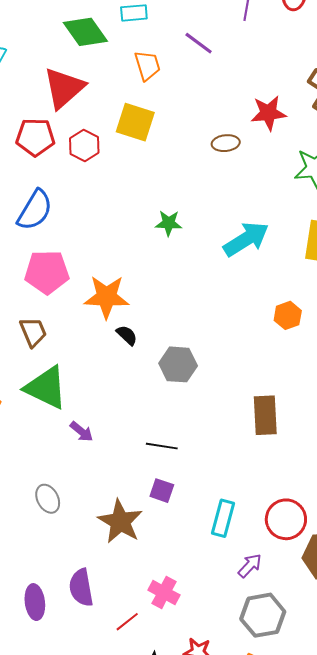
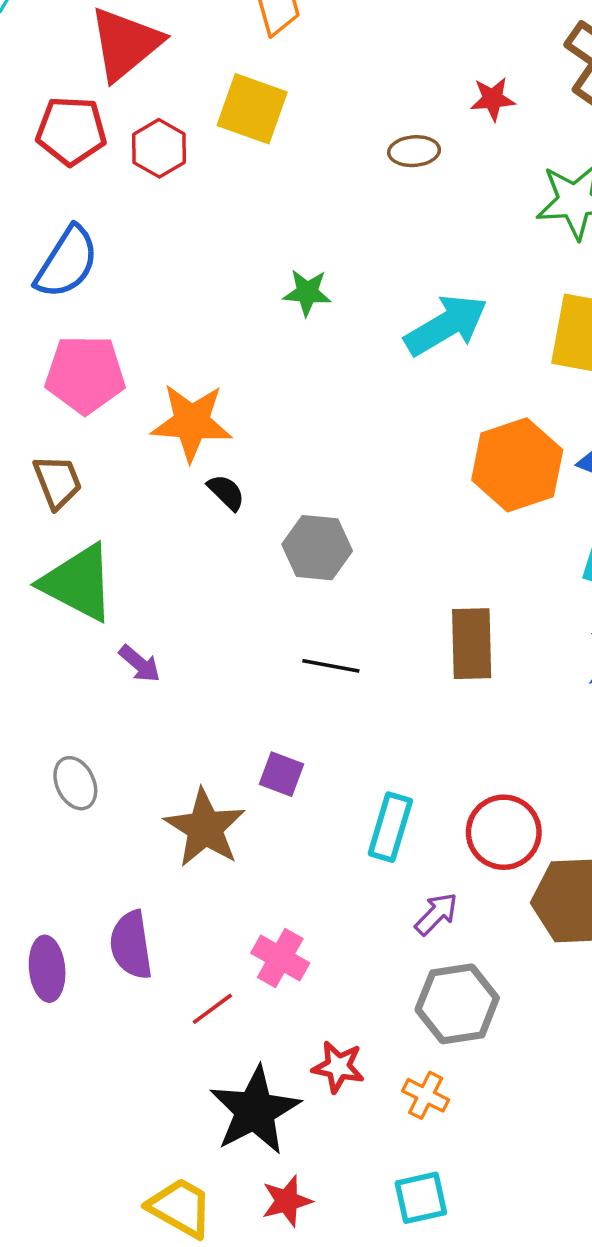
red star: (268, 113) -> (493, 99), size x0.7
orange hexagon: (288, 315) -> (517, 465), size x1.8
black line: (162, 446) -> (331, 666), moved

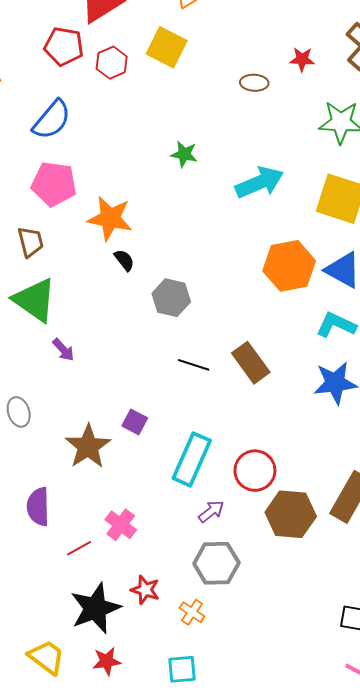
brown rectangle: (472, 644) -> (251, 363), turned -42
black line: (331, 666) -> (194, 365), moved
cyan rectangle: (390, 827) -> (192, 459), size x1.4

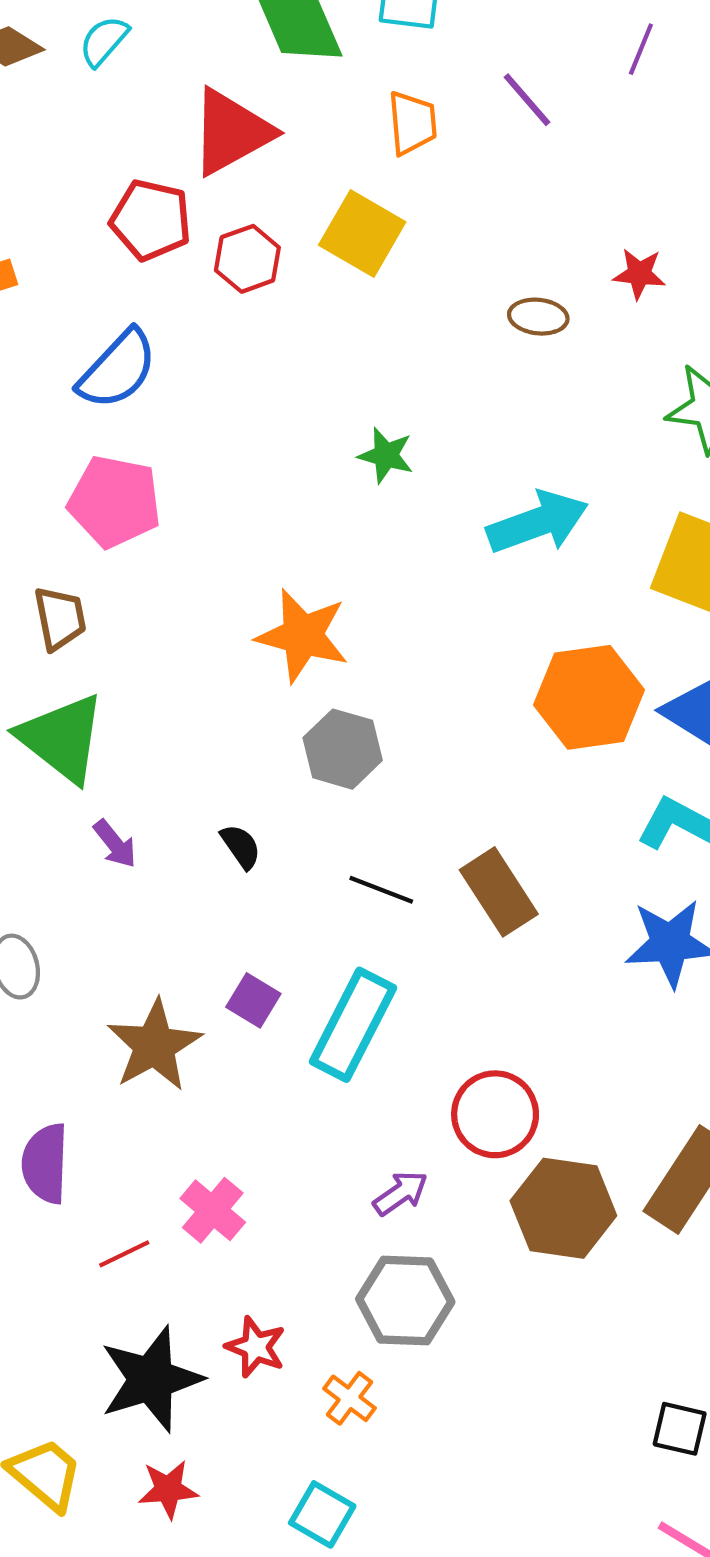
orange star: (110, 218) -> (303, 636), moved
black semicircle: (124, 260) -> (241, 846), moved
cyan rectangle: (192, 459) -> (353, 1025), moved
cyan square: (182, 669) -> (322, 1514), turned 32

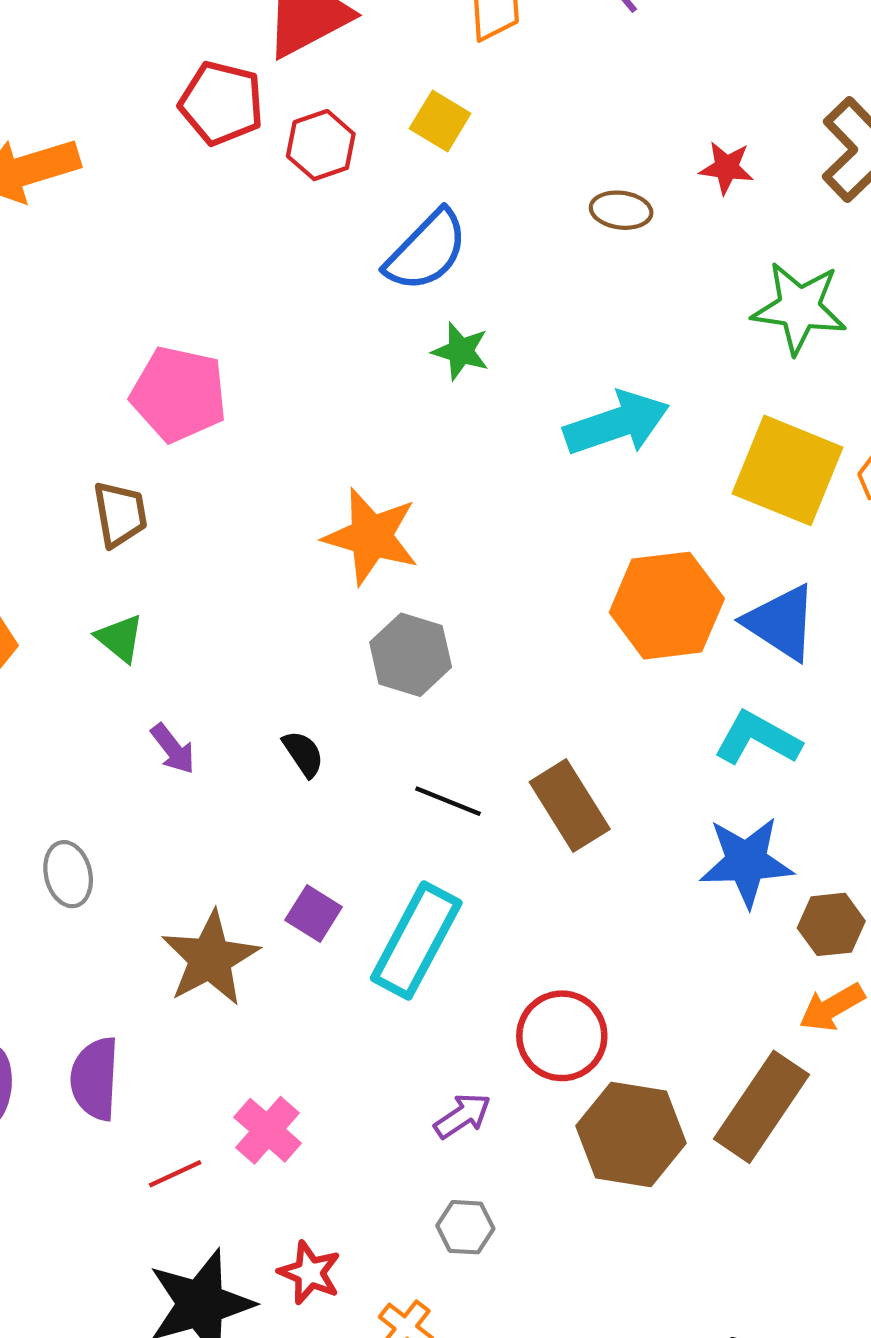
yellow square: (362, 234) -> (440, 121), size x0.7
blue semicircle: (118, 369) -> (426, 251), moved
green triangle: (62, 738) -> (120, 638), size x0.5
gray hexagon: (405, 1301) -> (465, 1227), size x0.6

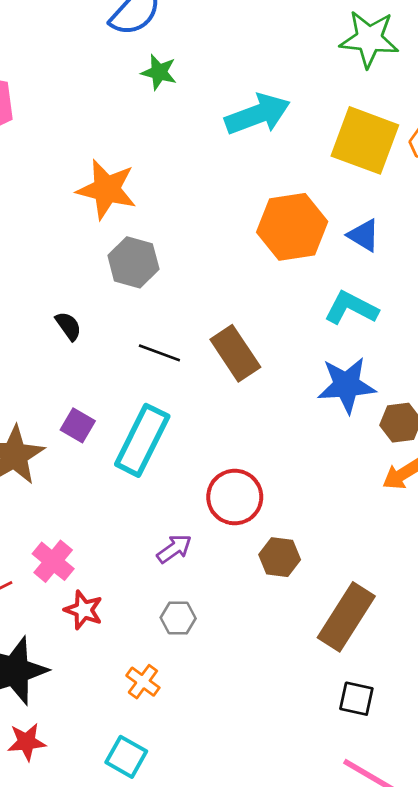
blue triangle: (781, 622) -> (364, 235), size x0.7
brown rectangle: (762, 1107) -> (346, 617), moved
brown hexagon: (631, 1134) -> (280, 557), size x0.6
red star: (310, 1273) -> (84, 610), moved

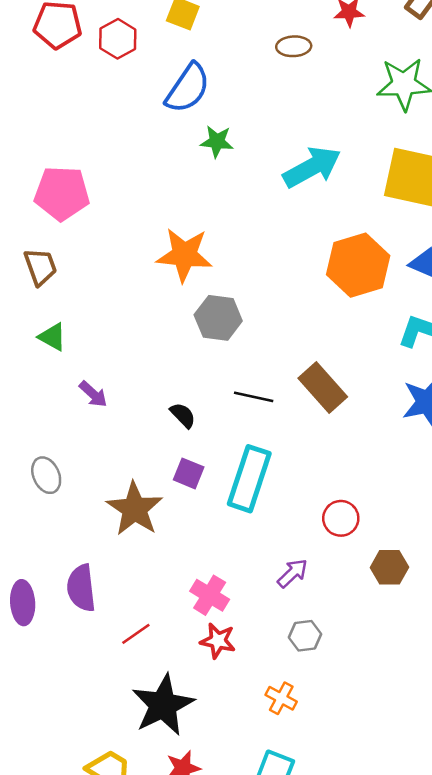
black semicircle: (68, 326) -> (183, 415), moved
red circle: (235, 497) -> (341, 518), size x0.7
pink cross: (53, 561) -> (210, 595), moved

